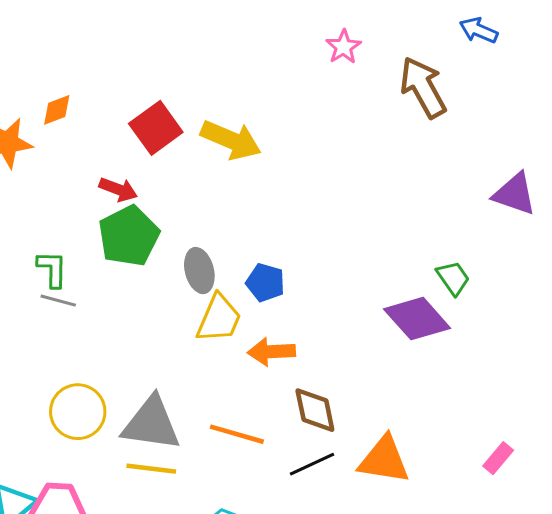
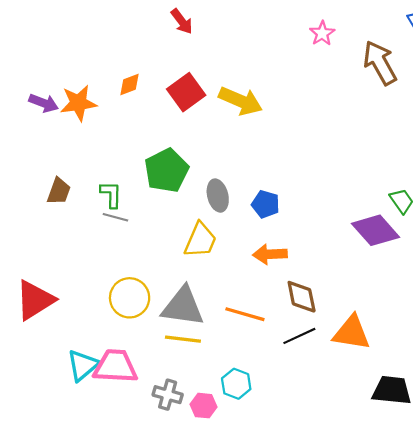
orange diamond: (57, 110) -> (130, 85), moved
red arrow: (118, 189) -> (182, 21), moved, turned 32
yellow trapezoid: (219, 319) -> (200, 240), moved

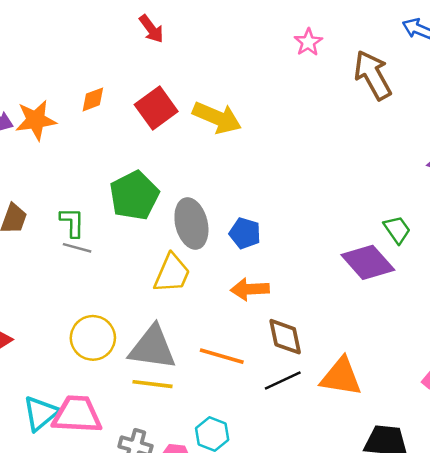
gray ellipse: (218, 196) -> (191, 224), size x1.4

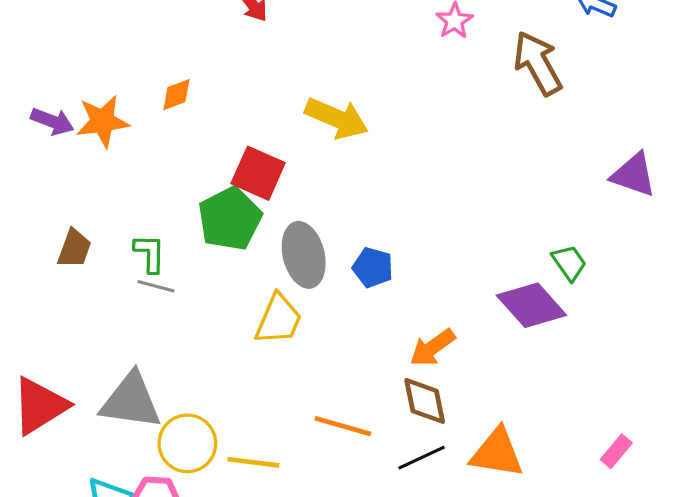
red square: (156, 108) -> (258, 173), moved, turned -30
orange arrow: (250, 289) -> (432, 348), moved, turned -33
yellow circle: (93, 338) -> (187, 443), moved
gray triangle: (152, 348) -> (131, 401), moved

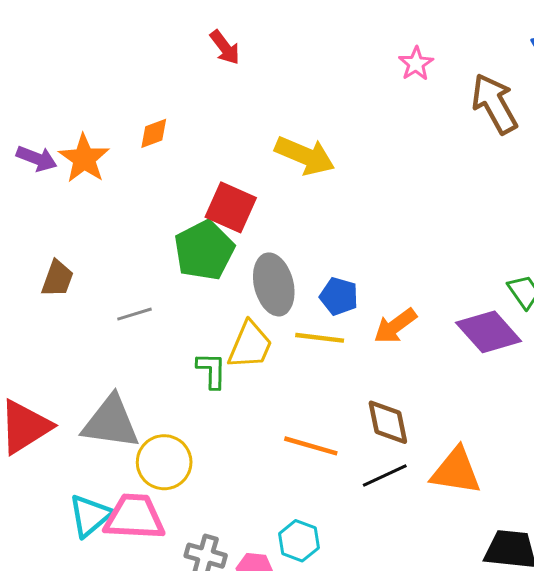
orange star: (103, 121) -> (84, 159), turned -30
green L-shape: (150, 253) -> (212, 370), moved
gray line: (156, 286) -> (134, 314), turned -32
orange arrow: (432, 348) -> (395, 326), moved
yellow line: (253, 462) -> (320, 338), moved

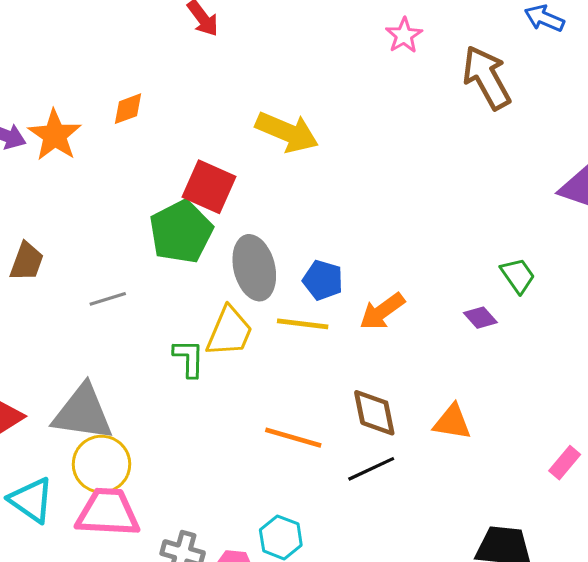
purple diamond: (489, 332) -> (480, 318), size x0.5
yellow circle: (164, 462) -> (101, 464), moved
orange triangle: (456, 471) -> (452, 422), moved, size x0.7
cyan triangle: (90, 516) -> (31, 500), moved, turned -45

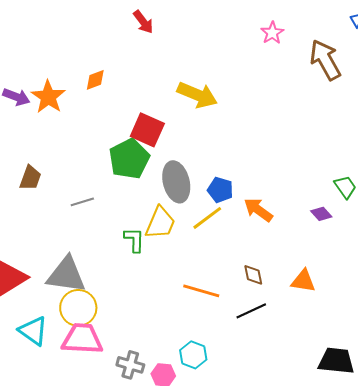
orange arrow: (382, 311) -> (258, 210), turned 72
yellow line: (303, 324) -> (207, 218), turned -44
brown diamond: (374, 413) -> (253, 275), size x0.7

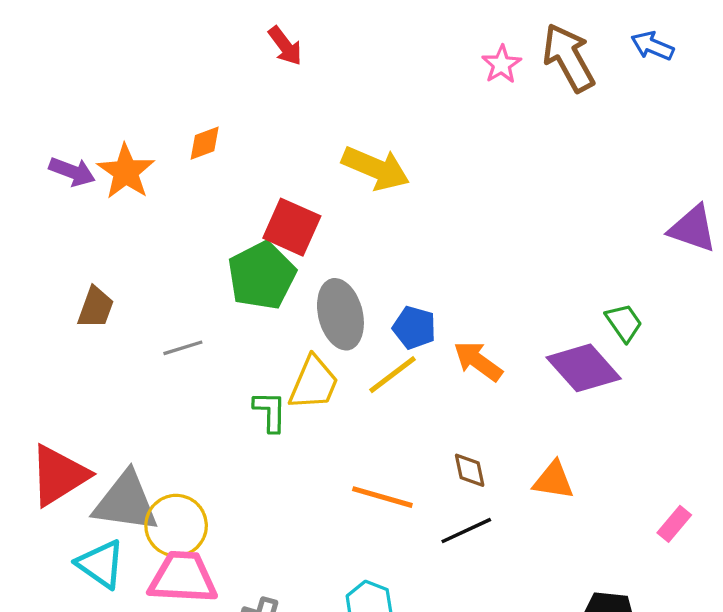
brown arrow: (325, 60) -> (569, 58), moved
purple diamond: (321, 214) -> (584, 368), size x2.0
gray triangle: (66, 275) -> (126, 502), moved

